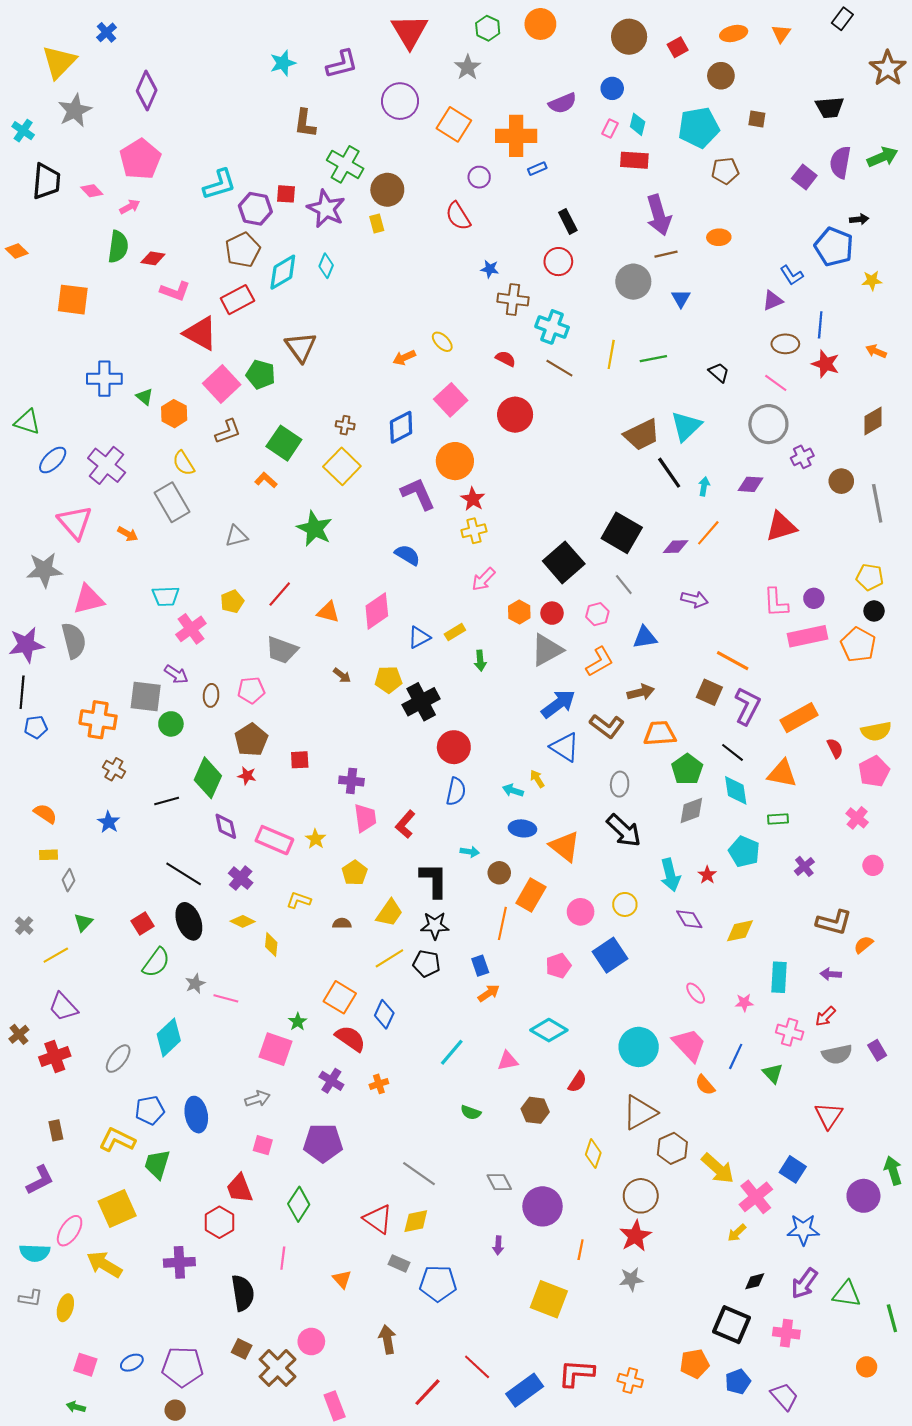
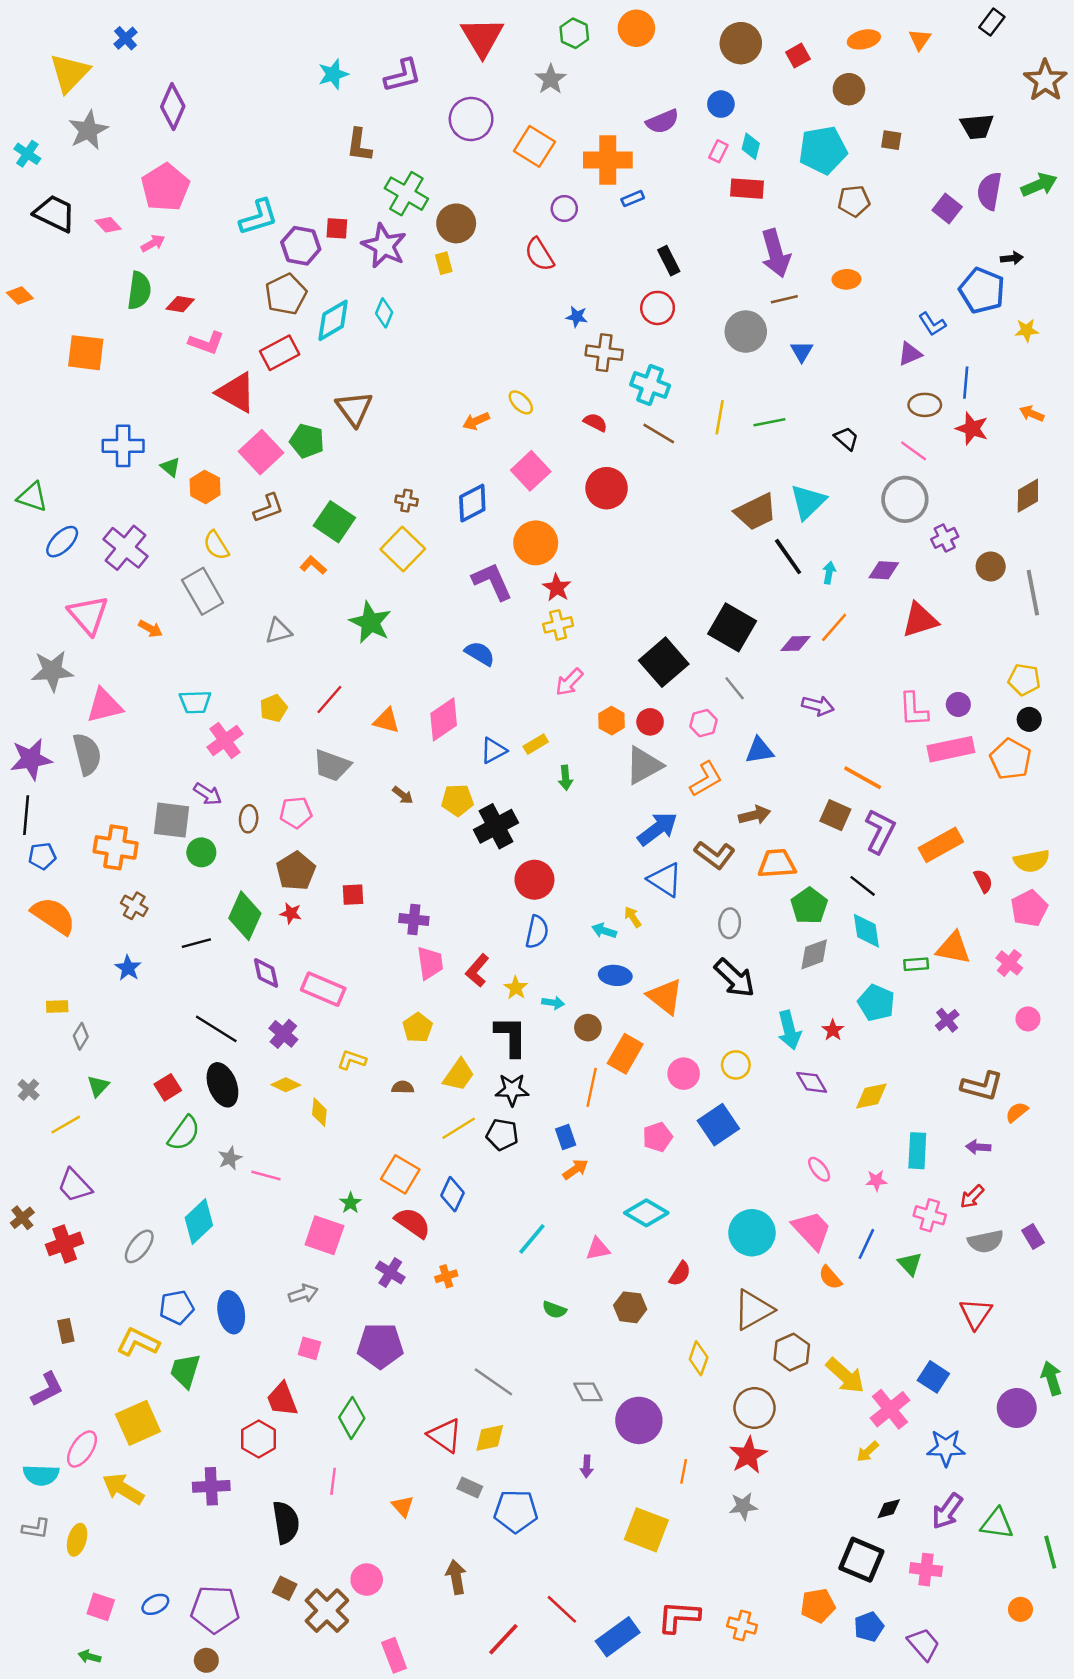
black trapezoid: (46, 181) -> (55, 213), turned -69
orange triangle: (782, 774) -> (953, 948), moved
orange semicircle: (45, 814) -> (53, 916), moved, size x1.6
yellow star: (316, 839) -> (516, 988), moved

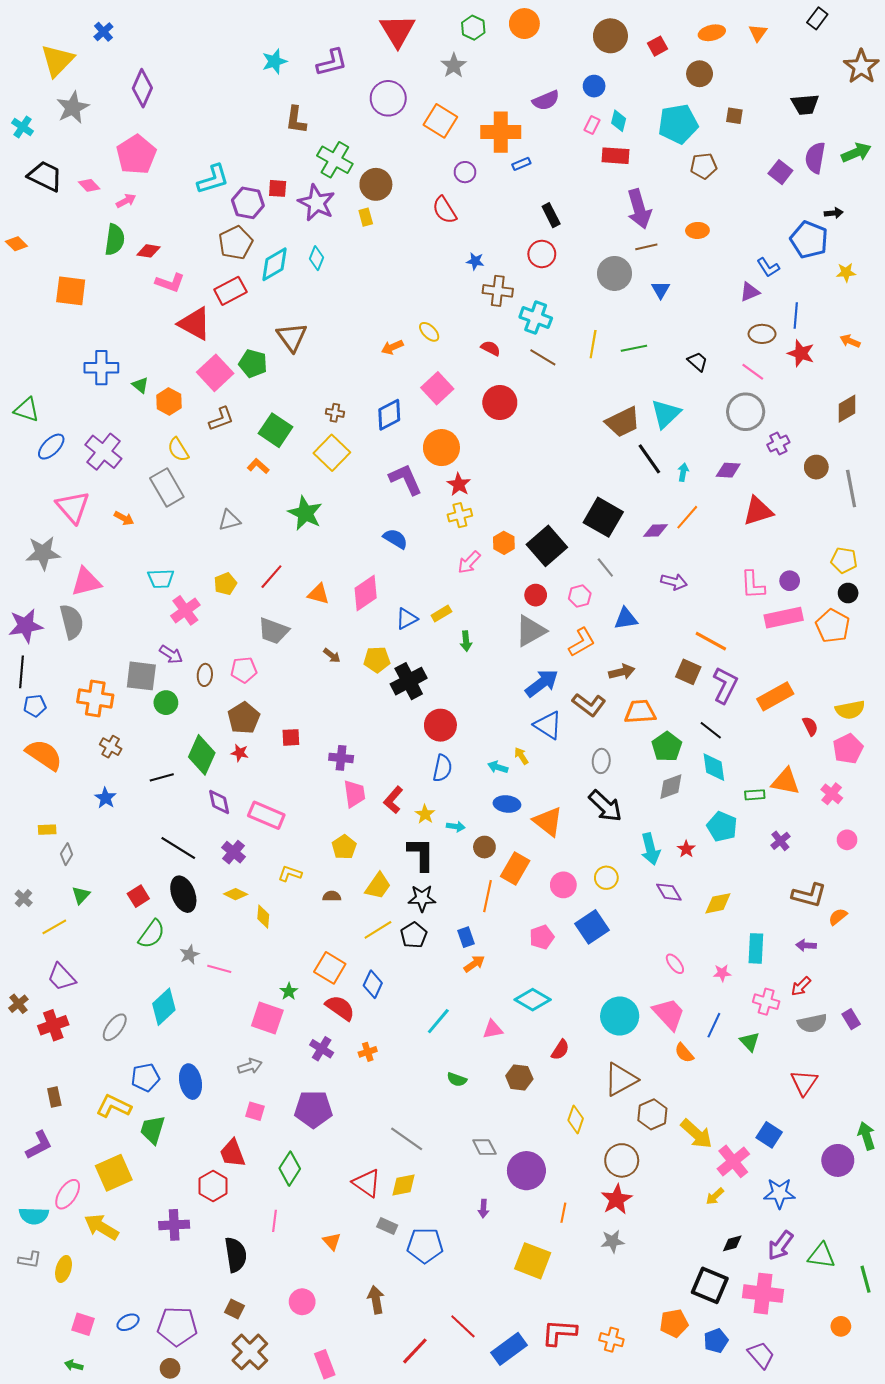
orange hexagon: (612, 721) -> (504, 543), moved
black pentagon: (502, 1135) -> (414, 935), turned 30
pink cross: (926, 1570) -> (763, 1294), size x1.5
brown cross: (327, 1611) -> (250, 1352), moved

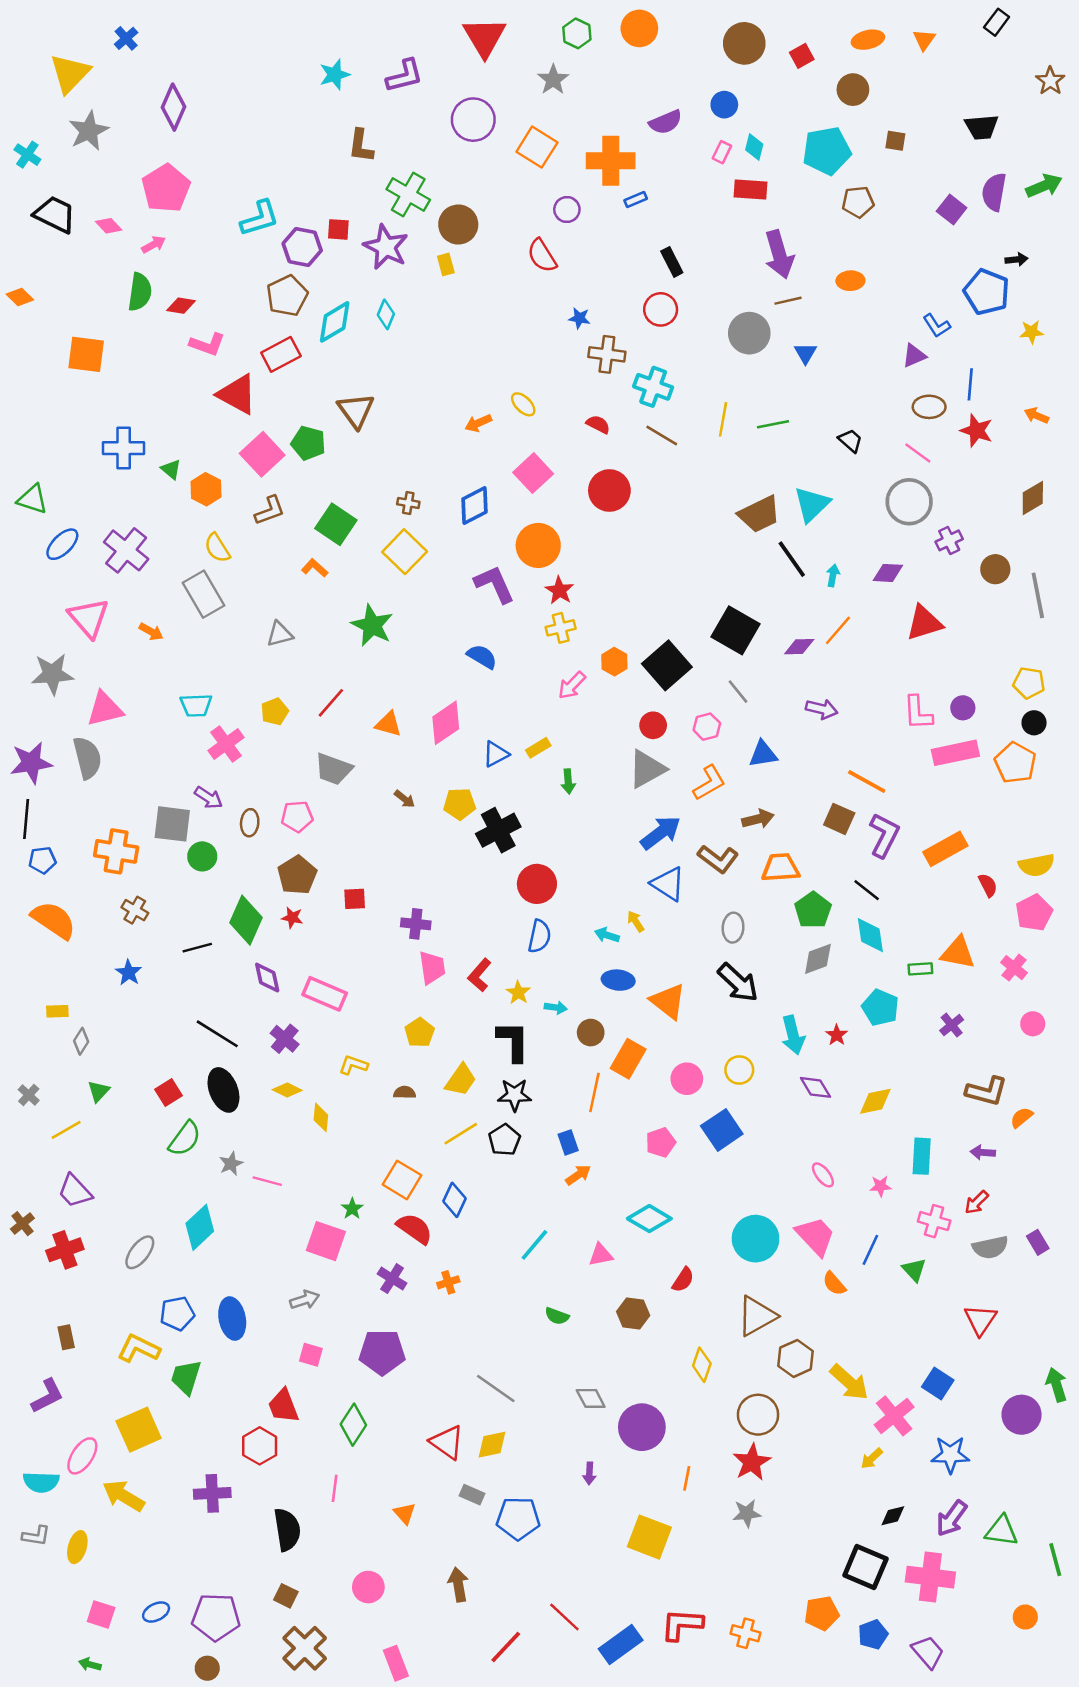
brown star: (861, 67) -> (1050, 81), size x0.7

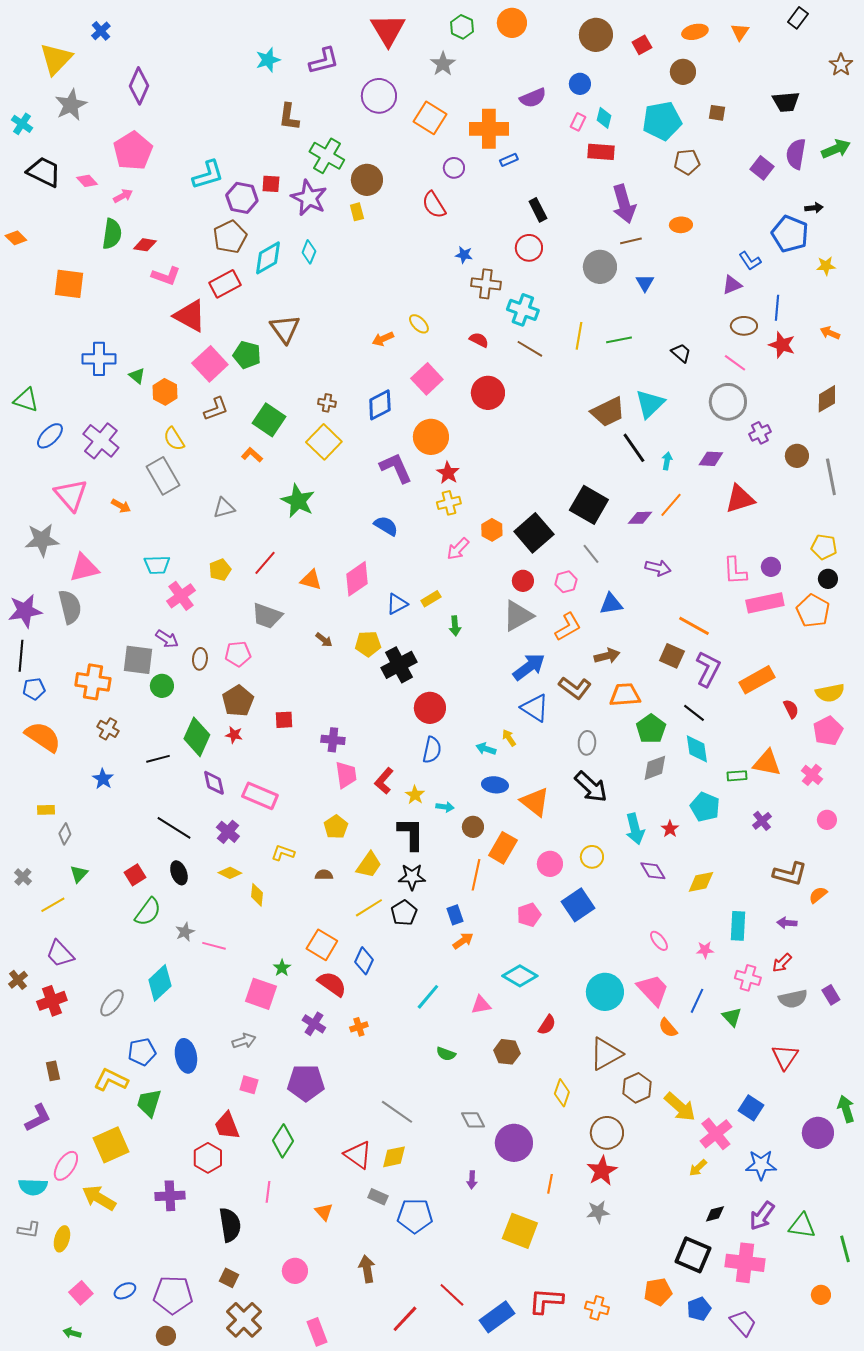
black ellipse: (223, 1090) -> (179, 873), size x0.7
pink square: (101, 1615) -> (81, 1293), turned 30

